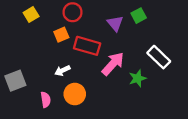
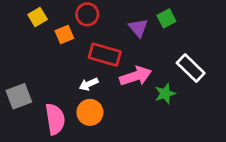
orange square: (61, 35) -> (64, 34), moved
pink arrow: (113, 64) -> (136, 76), turned 30
white arrow: (62, 70) -> (89, 84), moved
pink semicircle: (46, 100) -> (55, 119), size x1.6

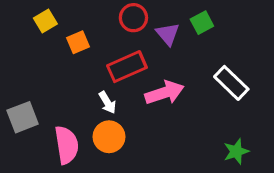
red circle: (87, 14) -> (133, 18), moved
red rectangle: (105, 55) -> (127, 67), turned -40
white arrow: (89, 84) -> (107, 102), turned -96
green star: (165, 94) -> (236, 151), moved

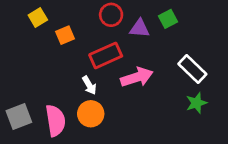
purple triangle: (168, 34) -> (140, 28), turned -45
gray square: (23, 117) -> (19, 116), moved
green star: (236, 151) -> (196, 103), moved

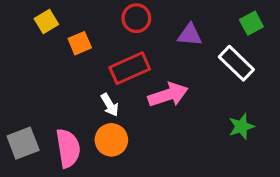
green square: (168, 19) -> (251, 23), moved
purple triangle: (140, 28) -> (190, 35), moved
white rectangle: (192, 69) -> (236, 63), moved

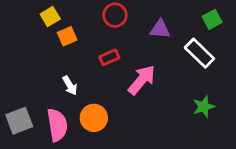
yellow square: (46, 21) -> (50, 17), moved
red rectangle: (130, 68) -> (109, 57), size x0.6
pink arrow: (168, 95) -> (142, 80), turned -32
white arrow: (110, 105) -> (70, 85), moved

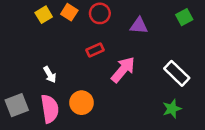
orange square: (67, 36) -> (69, 12), moved, turned -35
white rectangle: (199, 53) -> (177, 73), moved
white arrow: (70, 85) -> (50, 75), moved
green star: (204, 107) -> (172, 109), moved

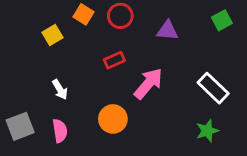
yellow square: (44, 15) -> (53, 35), moved
orange circle: (82, 103) -> (113, 119), moved
pink semicircle: (50, 109) -> (60, 131), size x0.7

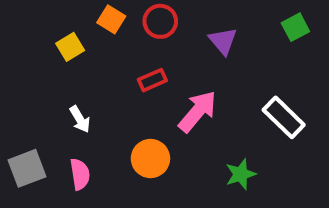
purple triangle: (167, 31) -> (223, 41), turned 45
green star: (207, 131) -> (241, 174), moved

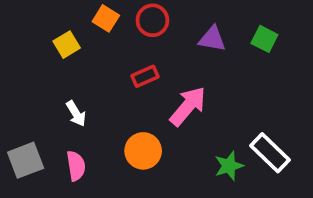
green square: (295, 27) -> (264, 39), moved, turned -35
purple triangle: (223, 41) -> (212, 39), turned -40
white rectangle: (284, 117) -> (270, 153), moved

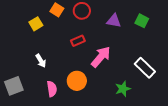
white rectangle: (270, 153) -> (145, 68), moved
pink semicircle: (76, 166) -> (52, 89), moved

